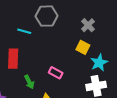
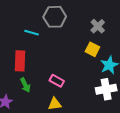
pink rectangle: (56, 73) -> (57, 81), moved
green arrow: (29, 82) -> (25, 85), moved

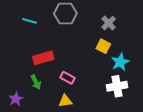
cyan line: (32, 33) -> (30, 21), moved
red rectangle: (20, 61) -> (43, 58), moved, turned 72

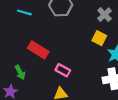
red rectangle: (43, 58) -> (38, 50), turned 48
green arrow: (36, 82) -> (20, 72), moved

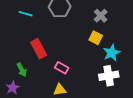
red rectangle: (38, 50) -> (39, 49), turned 30

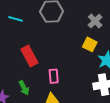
pink rectangle: (62, 68) -> (54, 76), turned 56
green arrow: (22, 70) -> (24, 88), moved

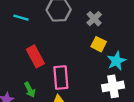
gray cross: (95, 21) -> (94, 19), moved
pink rectangle: (54, 76) -> (61, 78), size x1.5

